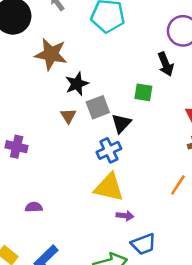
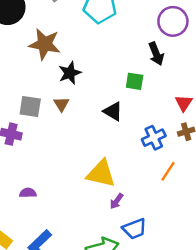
gray square: (98, 107) -> (30, 107), moved, turned 30
black triangle: (121, 123) -> (113, 111), turned -42
blue cross: (109, 150) -> (154, 138), moved
purple arrow: (125, 216) -> (117, 201), turned 119

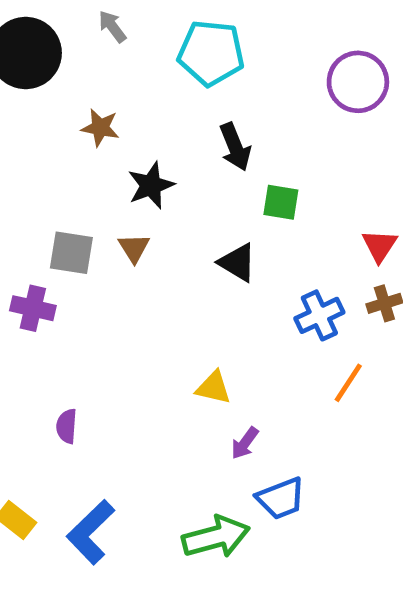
brown star: (45, 44) -> (100, 128), size x0.6
black arrow: (156, 54) -> (235, 147), moved
yellow triangle: (101, 174) -> (213, 388), size x0.6
purple semicircle: (28, 193) -> (67, 426), turned -84

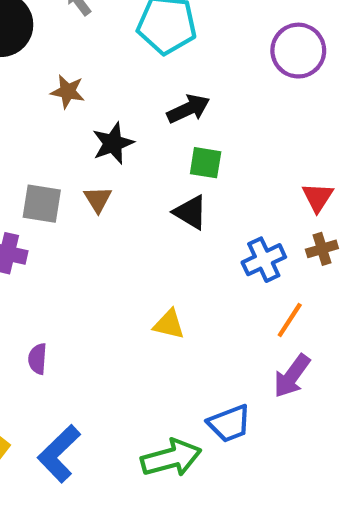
black arrow: (235, 147) -> (188, 109), turned -93
green square: (281, 202) -> (206, 163), moved
purple arrow: (245, 443) -> (292, 376), moved, size x1.5

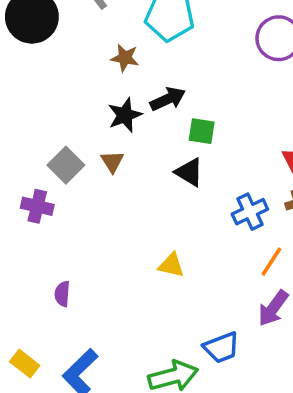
brown star: (68, 92) -> (125, 58), moved
black arrow: (188, 109) -> (168, 99), moved
gray square: (42, 204) -> (66, 165), turned 36

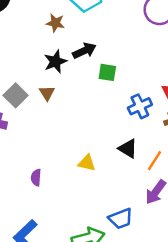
black triangle: (189, 172) -> (128, 149), moved
blue cross: (250, 212) -> (140, 106), moved
purple semicircle: (62, 294) -> (36, 178), moved

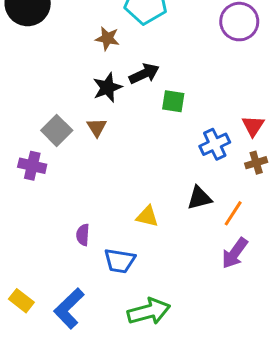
black triangle: (128, 149) -> (199, 198), turned -45
blue trapezoid: (121, 219) -> (120, 261), moved, turned 30

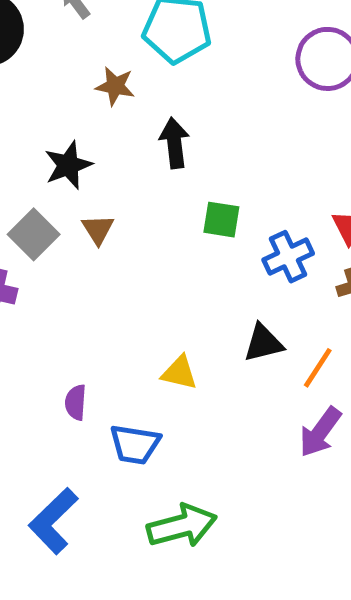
black arrow: (144, 74) -> (174, 143), turned -72
black star: (107, 88) -> (68, 165), moved
green square: (173, 101) -> (221, 220), moved

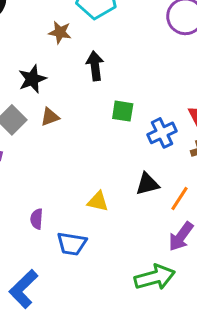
brown triangle: (98, 229) -> (50, 117), turned 42
green arrow: (182, 526) -> (155, 277), moved

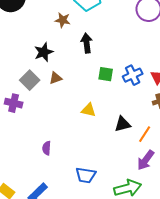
blue cross: (162, 133) -> (133, 75), moved
yellow triangle: (98, 201) -> (89, 110), moved
blue trapezoid: (72, 244) -> (86, 175), moved

